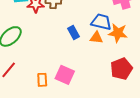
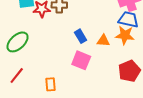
blue trapezoid: (101, 22) -> (128, 20), moved
pink square: (65, 75) -> (81, 60), moved

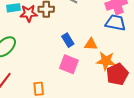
orange star: (125, 35) -> (106, 61), moved

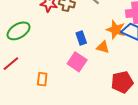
orange star: (106, 61) -> (116, 30), moved

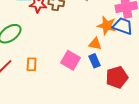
blue rectangle: (81, 38) -> (94, 61), moved
orange rectangle: (42, 79) -> (32, 64), moved

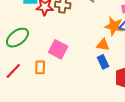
pink square: (70, 60) -> (58, 49), moved

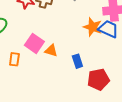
orange triangle: (103, 45) -> (51, 51), moved

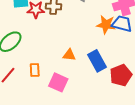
pink square: (34, 43) -> (58, 82), moved
blue rectangle: (77, 61) -> (97, 61), size x1.5

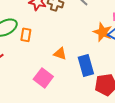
orange rectangle: (35, 70) -> (26, 35), moved

